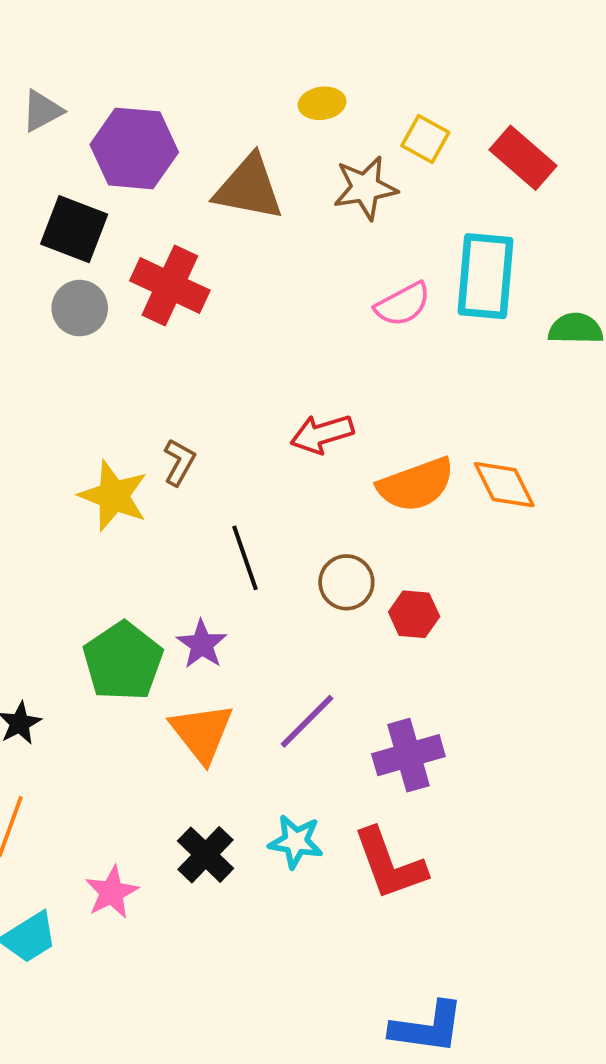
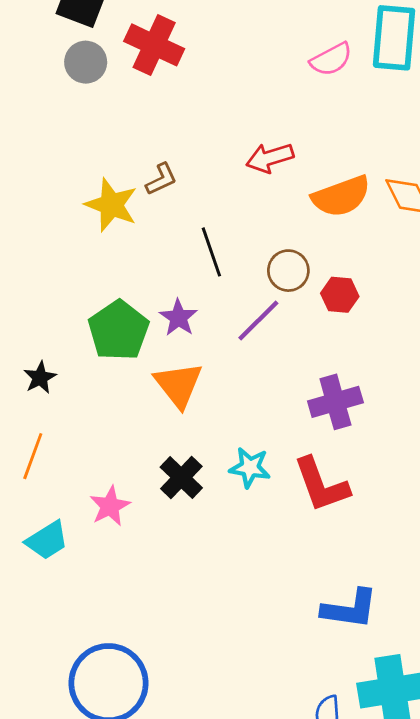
brown L-shape: (179, 462) -> (161, 179), turned 36
purple line: (307, 721) -> (258, 321), moved

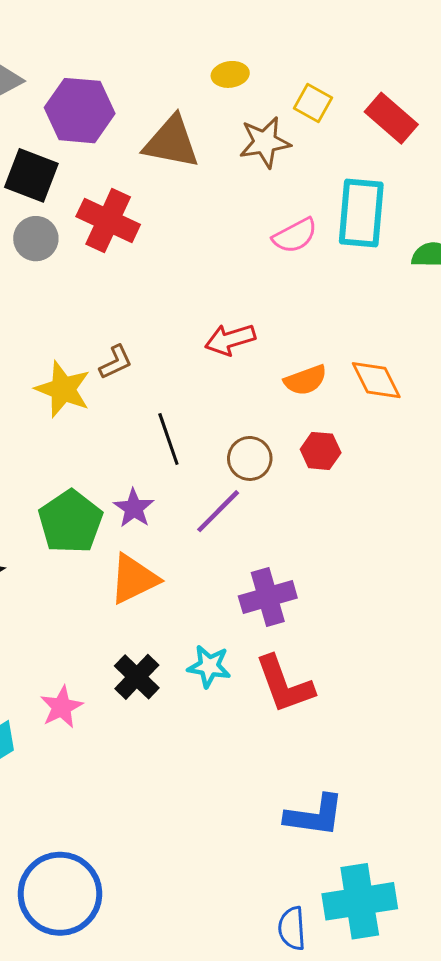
orange semicircle: (341, 196) -> (305, 380), size x0.7
red hexagon: (340, 295) -> (321, 451), moved
orange triangle: (178, 385) -> (134, 579), turned 42
purple cross: (335, 402) -> (268, 597), moved

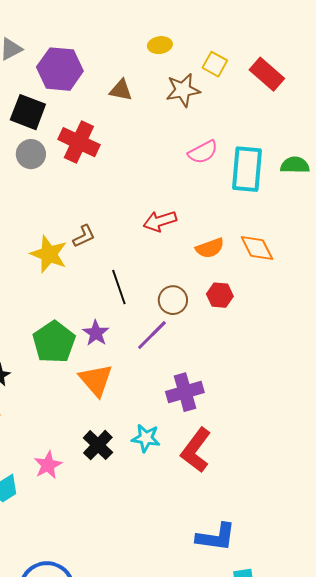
brown triangle: (171, 142) -> (121, 90), size x0.6
cyan rectangle: (361, 213) -> (247, 169), moved
orange triangle: (134, 579) -> (96, 380), turned -45
red L-shape: (284, 684) -> (196, 450), turned 57

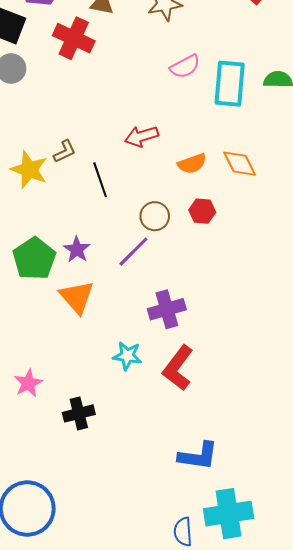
red cross: (79, 142) -> (74, 38), moved
black line: (119, 287) -> (100, 180), moved
black cross: (98, 445) -> (79, 413), moved, turned 32

